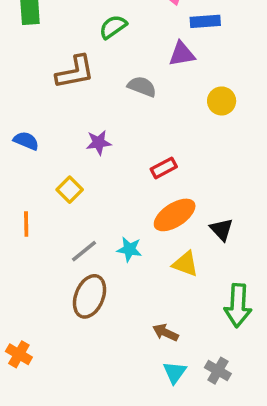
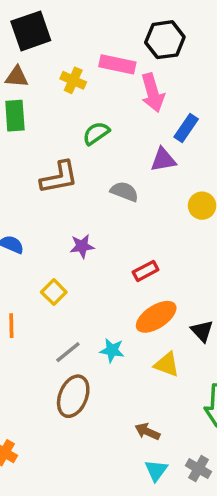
blue rectangle: (205, 21) -> (186, 128), turned -52

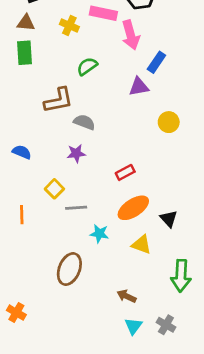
gray semicircle: (124, 192) -> (84, 122), moved
gray line: (68, 352) -> (76, 208), moved, turned 35

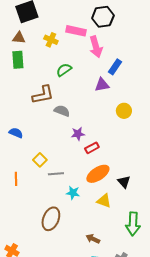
purple star: (76, 153) -> (78, 134), moved

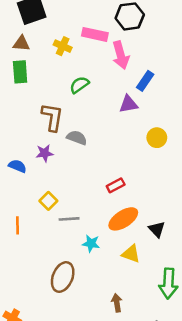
brown L-shape: (43, 95) -> (52, 117), turned -70
purple star: (78, 134) -> (45, 153), moved
brown arrow: (93, 239) -> (117, 303), turned 56

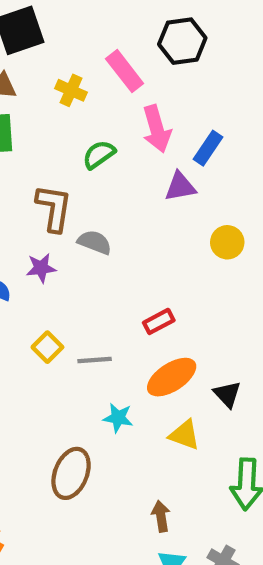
pink rectangle: (95, 34) -> (125, 71), turned 40
pink arrow: (121, 55) -> (157, 129), moved
gray line: (69, 219) -> (95, 360), moved

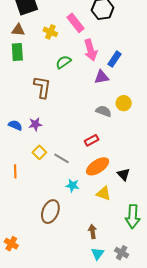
gray semicircle: (95, 242) -> (104, 111), moved
purple star: (41, 268) -> (35, 124), moved
gray line: (95, 360) -> (61, 158), turned 35

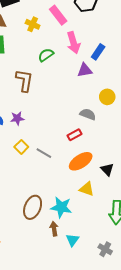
gray semicircle: (104, 111) -> (88, 114), moved
cyan star: (72, 185) -> (61, 207), moved, size x1.5
brown arrow: (93, 232) -> (54, 229), moved
cyan triangle: (98, 254) -> (72, 240), moved

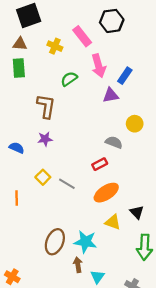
purple star: (17, 118) -> (45, 139), moved
black triangle: (107, 169) -> (137, 212), moved

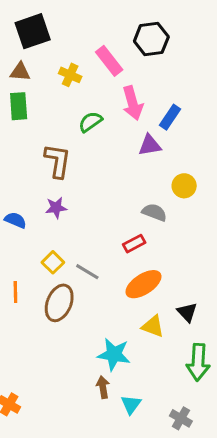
brown ellipse: (55, 242) -> (59, 303), moved

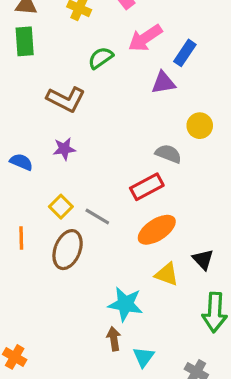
pink arrow: (133, 103) -> (145, 38), turned 72
brown L-shape: (58, 161) -> (66, 99), turned 108
red rectangle: (134, 244) -> (147, 187), size x1.4

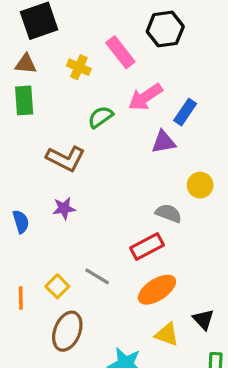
blue semicircle: (21, 162) -> (21, 222), turned 50
yellow square: (61, 207) -> (57, 286), moved
brown ellipse: (68, 250) -> (67, 331), moved

